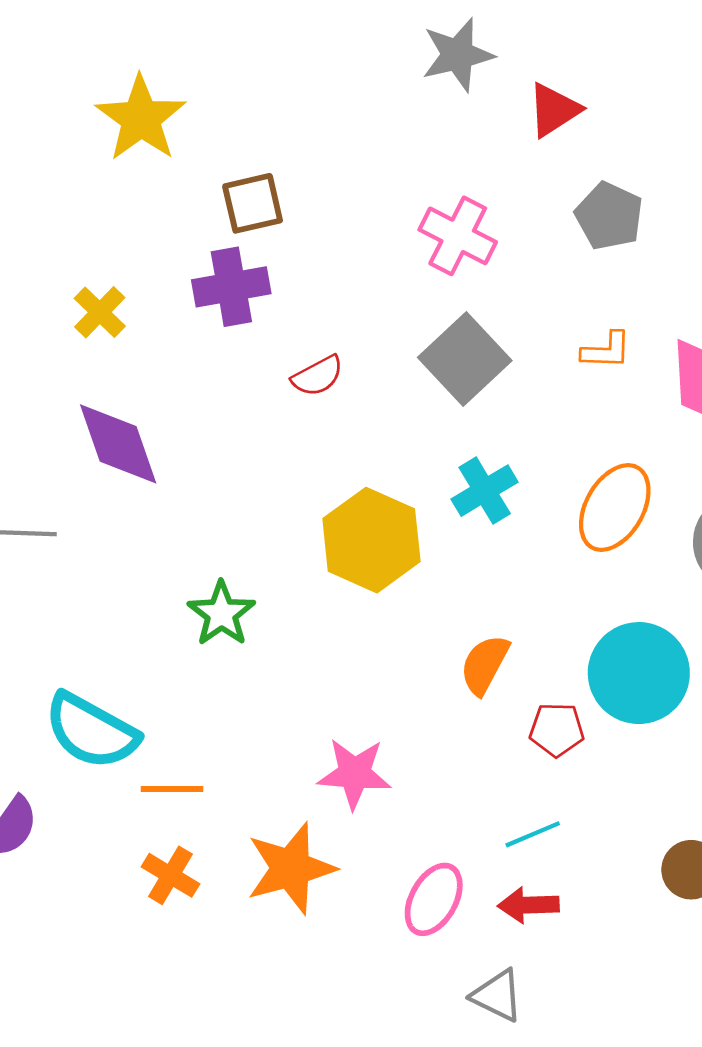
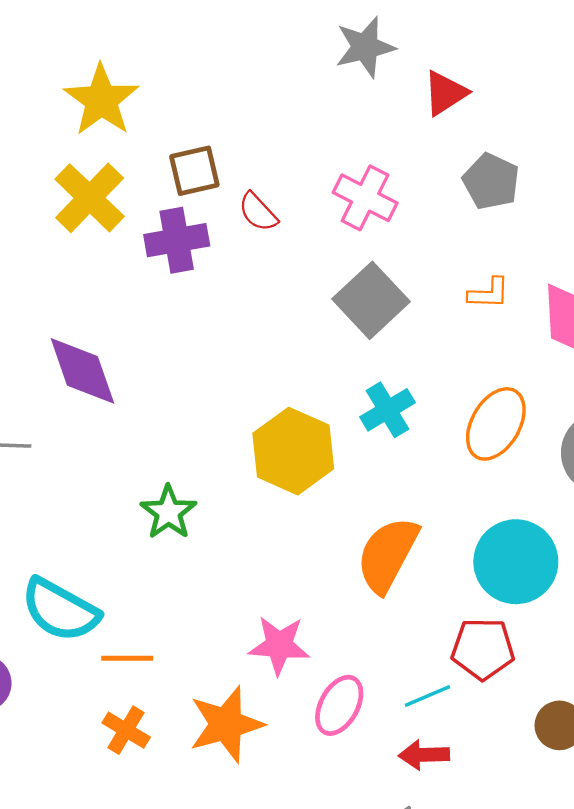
yellow cross: (100, 312) -> (90, 198), moved, size x1.6
red semicircle: (318, 376) -> (258, 212), moved, turned 75
orange semicircle: (485, 665) -> (387, 555), size x1.5
red pentagon: (557, 730) -> (483, 649), moved, size x1.4
pink ellipse: (434, 899) -> (339, 705), moved

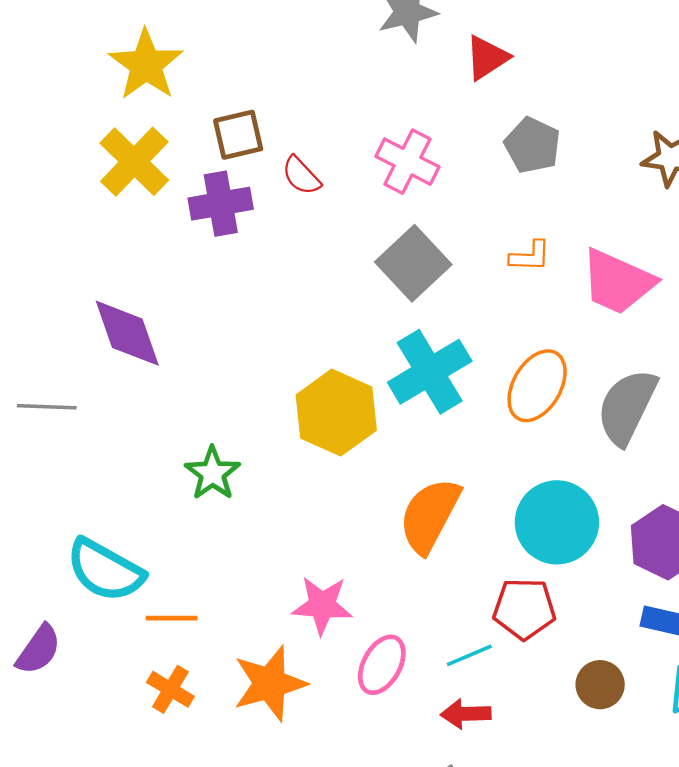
cyan cross: (387, 410) -> (430, 372), size x1.5

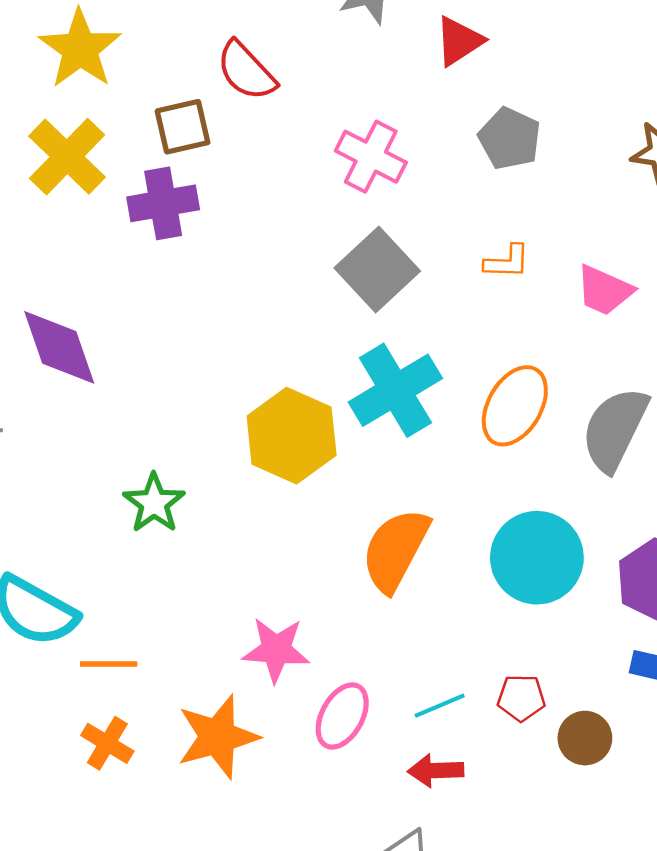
red semicircle: (301, 176) -> (246, 71), moved, size x1.4
pink trapezoid: (618, 282) -> (604, 290), size x0.7
red pentagon: (524, 609) -> (521, 698), moved, size x0.7

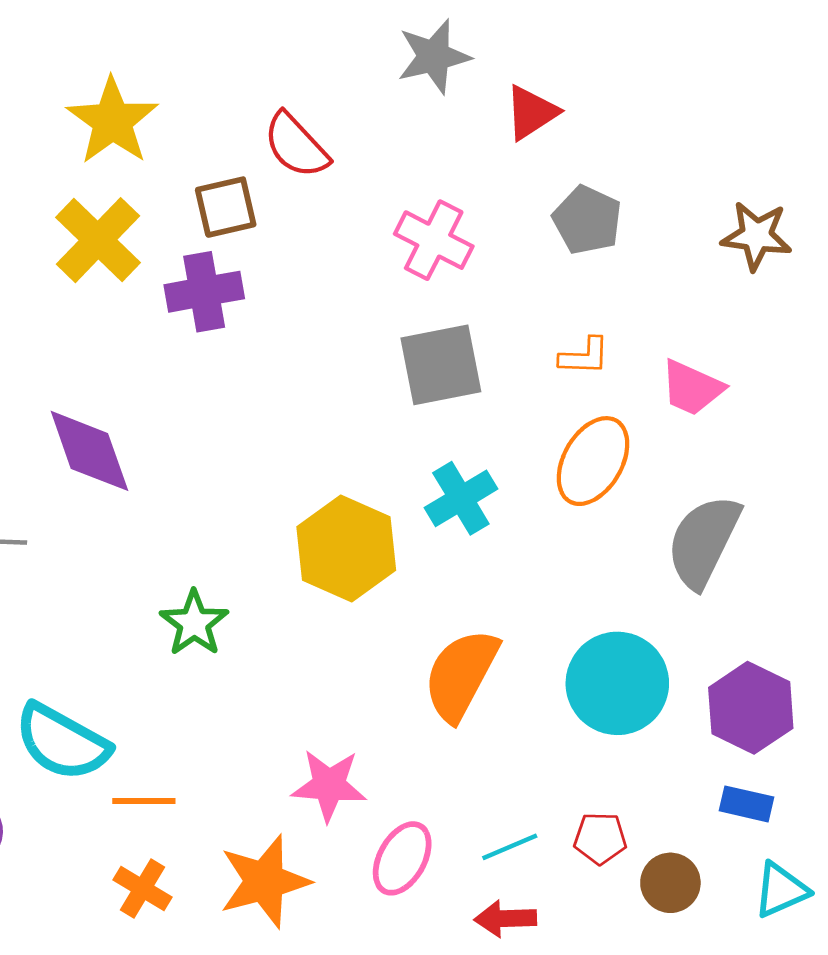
gray square: (377, 270) -> (441, 365), turned 32
cyan cross: (395, 390) -> (461, 498), size x0.7
orange ellipse: (515, 406) -> (593, 461), moved

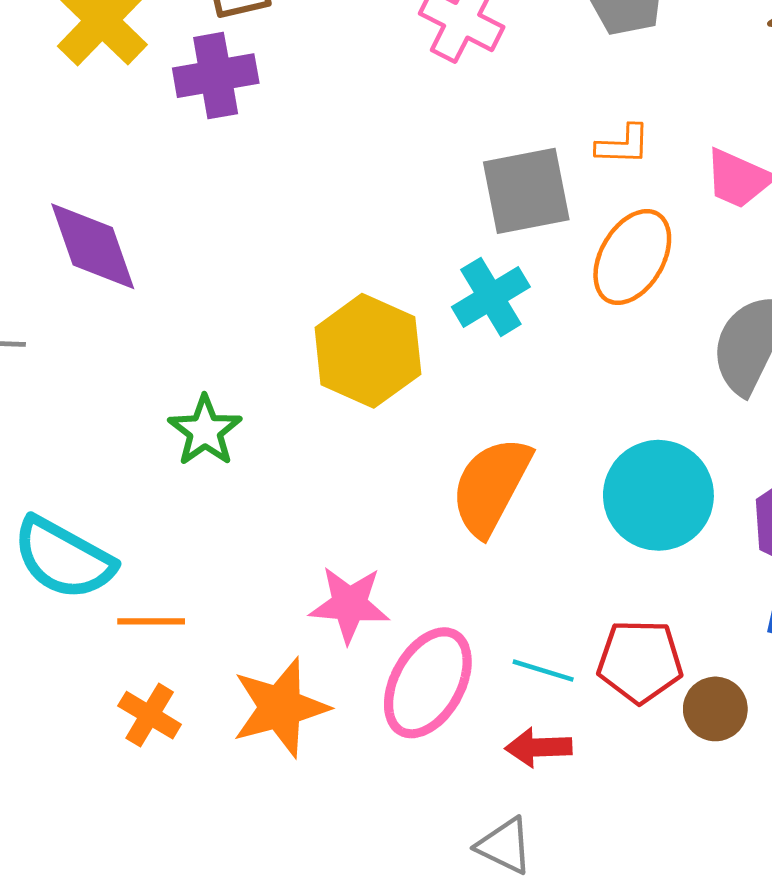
gray square: (441, 365) -> (526, 191), moved
red pentagon: (600, 838) -> (640, 661), size x1.5
cyan line: (510, 847) -> (543, 671), turned 40
pink ellipse: (402, 858) -> (428, 683), size x1.4

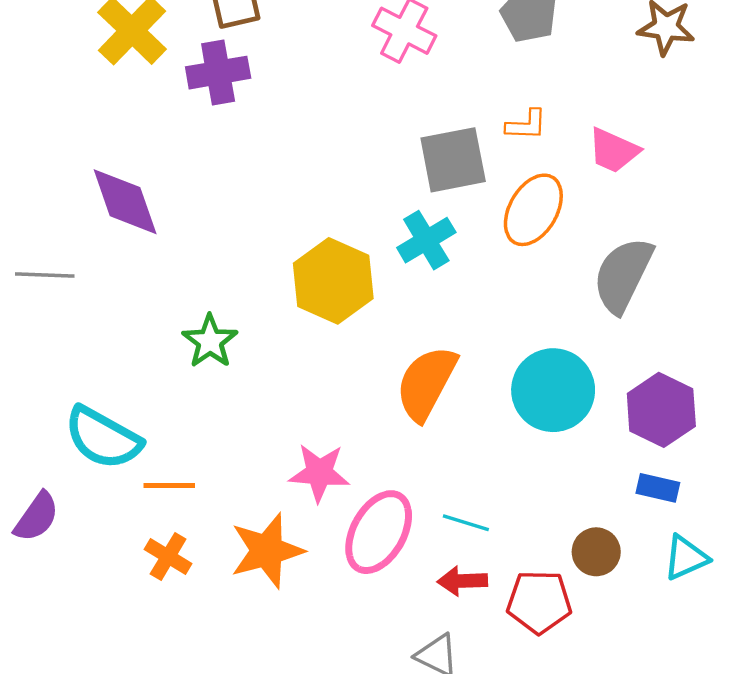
red pentagon: (640, 661) -> (539, 602), moved

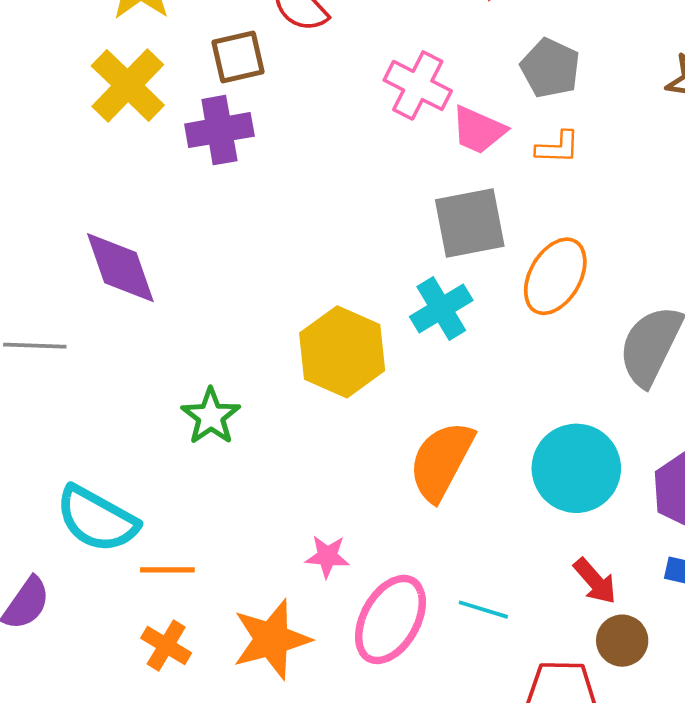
orange L-shape: (526, 125) -> (558, 147), moved
pink trapezoid: (614, 150) -> (478, 130), moved
pink star: (319, 473) -> (327, 556), size x0.7
red arrow: (462, 581) -> (595, 581), moved, turned -129

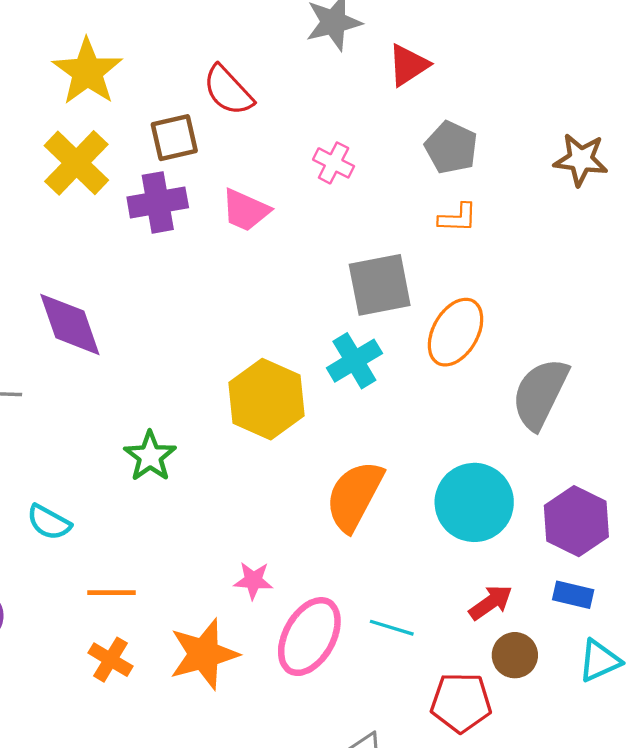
pink cross: (418, 85) -> (334, 163), size x0.7
pink trapezoid: (478, 130) -> (246, 210), moved
cyan semicircle: (97, 519) -> (49, 522), moved, size x0.6
red arrow: (595, 581) -> (491, 602), turned -84

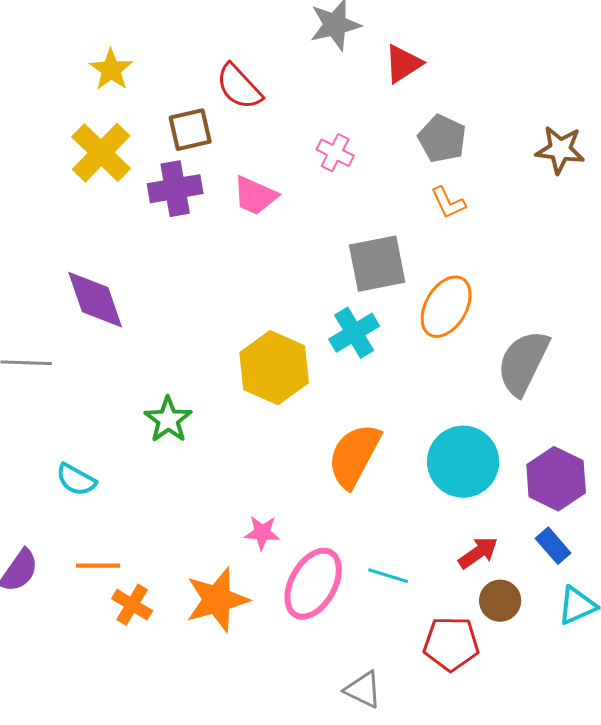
yellow star: (87, 72) -> (111, 70), size x0.7
orange L-shape: (458, 218) -> (448, 203), turned 63
orange line: (112, 593) -> (98, 566), moved
blue rectangle: (573, 595) -> (553, 546), turned 36

